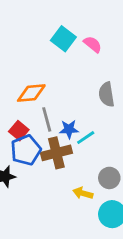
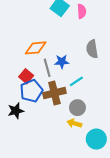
pink semicircle: (93, 44) -> (82, 11), turned 48
blue star: (69, 129) -> (62, 62), moved
gray circle: (109, 178) -> (77, 108), moved

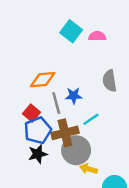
pink semicircle: (82, 11) -> (97, 36), turned -88
gray circle: (77, 108) -> (76, 150), moved, size x1.5
black star: (16, 111) -> (38, 154), moved

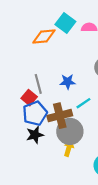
orange diamond: (43, 80) -> (44, 37), moved
gray line: (56, 103) -> (38, 84), moved
yellow arrow: (88, 169) -> (69, 148), moved, turned 91

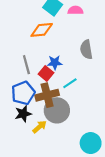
orange diamond: (44, 37) -> (42, 30), moved
red square: (29, 98) -> (46, 73), moved
yellow arrow: (69, 148) -> (39, 127), moved, turned 32

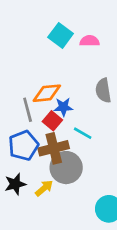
orange diamond: (42, 30) -> (47, 93), moved
cyan line: (70, 83) -> (83, 133), turned 64
black star: (23, 114) -> (15, 184), moved

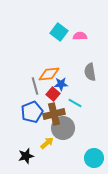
black star: (15, 184) -> (26, 156), moved

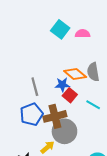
orange diamond: (49, 74) -> (75, 74), moved, turned 45
red square: (53, 94) -> (70, 95), moved
cyan line: (75, 103) -> (93, 105), moved

